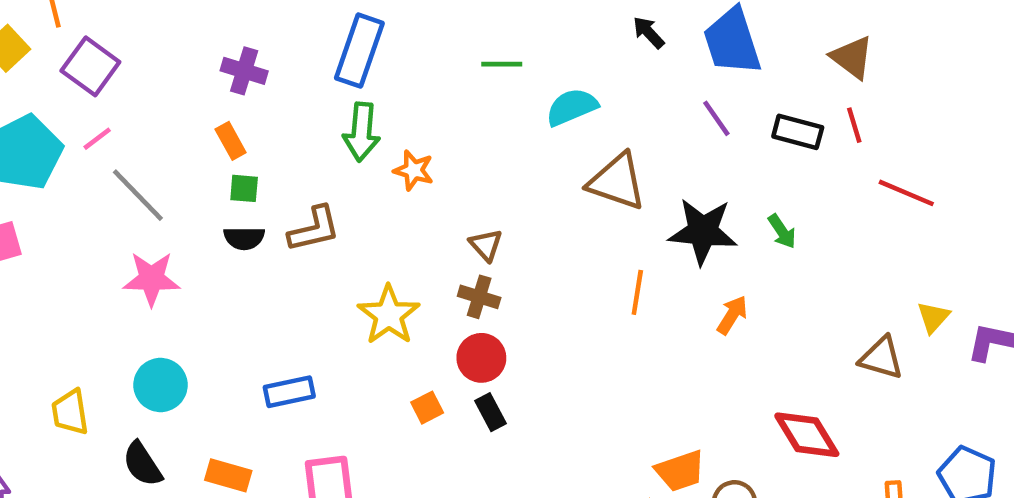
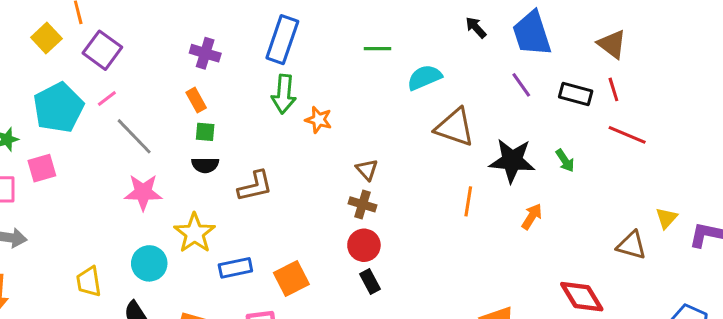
red line: (906, 193) -> (627, 135), moved
brown L-shape: (314, 229) -> (255, 186), moved
yellow star: (389, 315) -> (195, 233), moved
orange square: (427, 408) -> (291, 279), moved, size x1.6

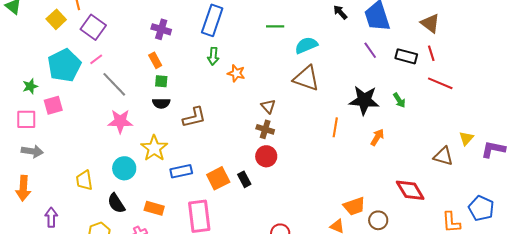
green arrow: (284, 94) -> (213, 56), size x0.7
brown triangle: (455, 127) -> (306, 78), moved
black rectangle: (370, 282) -> (244, 179), moved

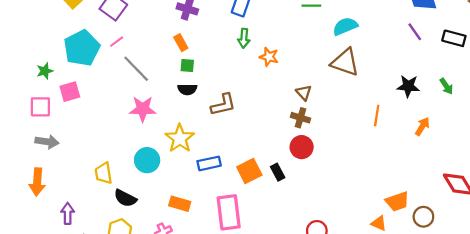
black star: (364, 100) -> (408, 86), size x0.7
black semicircle: (116, 203) -> (125, 198), moved, turned -30

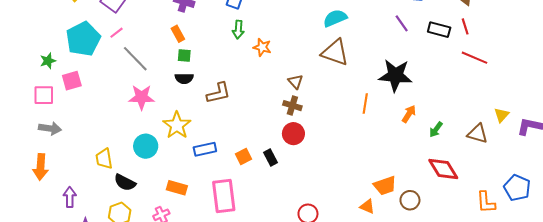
black star: (408, 86) -> (395, 75), size x1.5
green arrow: (446, 86) -> (436, 129), moved, turned 70
orange square: (249, 171) -> (243, 157), size x0.7

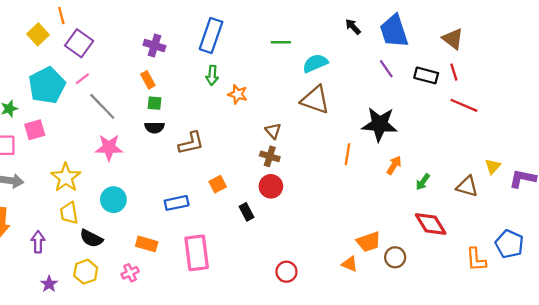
yellow star: (177, 125) -> (66, 177), moved
orange square: (243, 157) -> (218, 184), moved
purple arrow: (70, 197) -> (38, 242), moved

